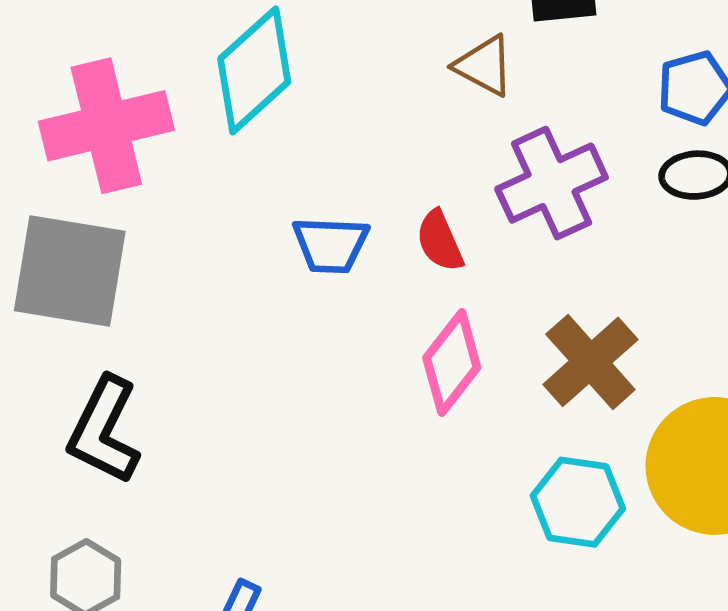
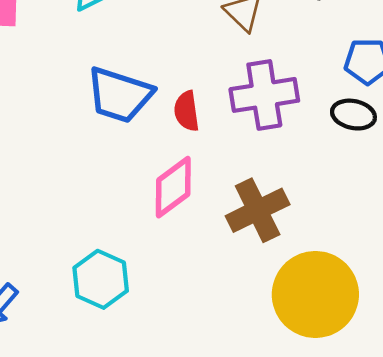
blue trapezoid: (331, 245) -> (120, 95), size x1.4
cyan hexagon: (578, 502) -> (101, 279), moved

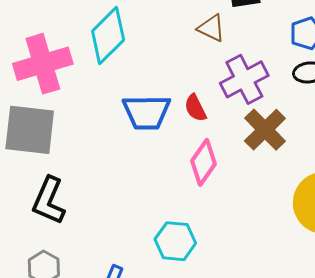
brown cross: (258, 210) -> (265, 130), moved

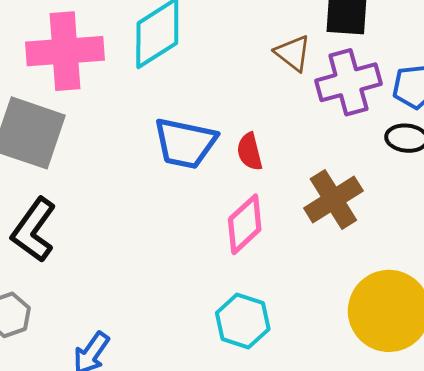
purple cross: (244, 79) -> (348, 82), moved
cyan hexagon: (175, 241) -> (243, 321), moved

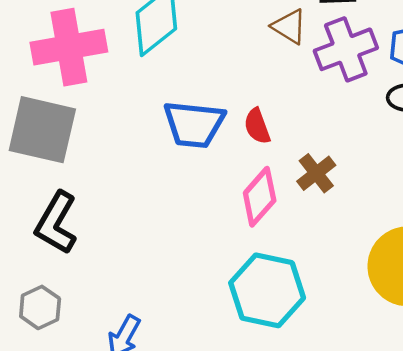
brown cross: (333, 200) -> (316, 173), moved, size x0.7
cyan hexagon: (243, 321) -> (267, 290), size x1.4

